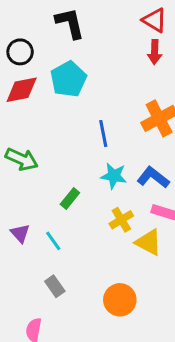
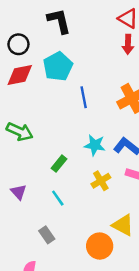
blue line: (103, 134) -> (84, 97), moved
cyan line: (53, 241) -> (58, 198), moved
yellow triangle: (149, 242) -> (123, 225), moved

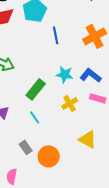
green rectangle: (59, 164) -> (36, 89), size x1.5
orange circle: (100, 246) -> (49, 156), moved

